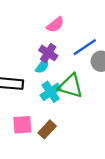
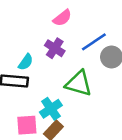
cyan semicircle: (42, 66) -> (26, 62), moved
cyan cross: (51, 92) -> (51, 109), moved

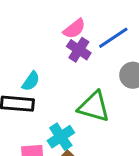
blue line: (94, 42) -> (113, 38), moved
purple cross: (55, 48) -> (79, 50), moved

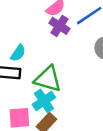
green triangle: (94, 107) -> (48, 79), moved

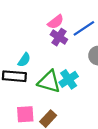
cyan cross: (44, 101) -> (69, 79), moved

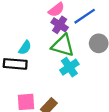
green triangle: (49, 82) -> (63, 46), moved

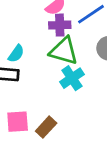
purple cross: (60, 25) -> (60, 25), turned -35

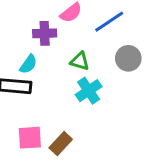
purple cross: (60, 25) -> (45, 33), moved
green triangle: (64, 51) -> (80, 61), size x0.6

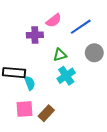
green triangle: (80, 61) -> (60, 55), turned -32
cyan semicircle: (28, 64) -> (30, 83), moved, turned -56

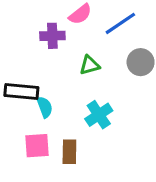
cyan cross: (66, 76) -> (99, 115), moved
brown rectangle: (46, 113) -> (69, 152), turned -42

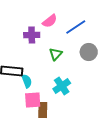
green triangle: (90, 65) -> (56, 54), turned -32
pink square: (37, 146) -> (33, 100), moved

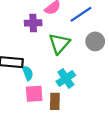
green triangle: (56, 54) -> (59, 44), size x1.5
brown rectangle: (43, 110) -> (55, 101), moved

